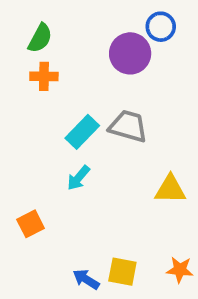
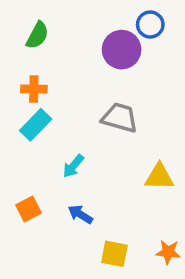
orange cross: (44, 76) -> (34, 89), moved
cyan rectangle: (82, 132) -> (36, 125), moved
blue arrow: (86, 279) -> (80, 214), moved

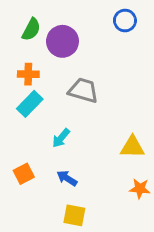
purple circle: (122, 50) -> (62, 41), moved
gray trapezoid: (120, 118) -> (83, 90), moved
orange star: (168, 252) -> (140, 189), moved
yellow square: (114, 254) -> (74, 215), moved

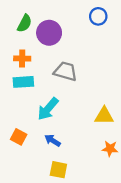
cyan rectangle: (30, 104) -> (23, 82), turned 42
cyan arrow: (61, 138) -> (48, 109), size x1.5
orange square: (24, 174) -> (19, 137), turned -35

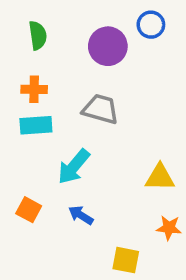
green semicircle: (24, 23) -> (38, 35), turned -36
purple circle: (49, 33) -> (108, 46), moved
yellow square: (58, 170) -> (126, 260), moved

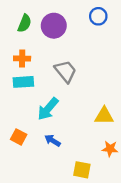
green semicircle: (38, 35) -> (24, 23), turned 30
purple circle: (108, 46) -> (54, 26), moved
gray trapezoid: (101, 109) -> (65, 71), turned 35

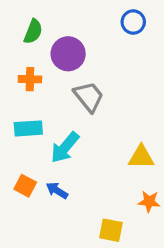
purple circle: (54, 26) -> (68, 54), moved
cyan rectangle: (23, 82) -> (28, 128), moved
blue arrow: (53, 140) -> (57, 190), moved

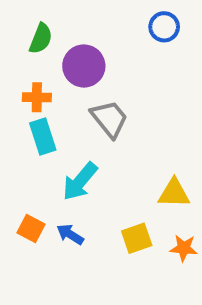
cyan rectangle: (28, 128) -> (43, 136), moved, turned 76
yellow square: (111, 230) -> (137, 238), moved, turned -30

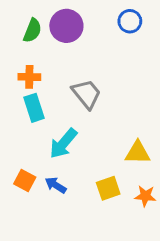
purple circle: (84, 66) -> (66, 26), moved

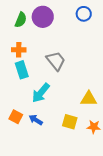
yellow square: (108, 188) -> (70, 122), turned 35

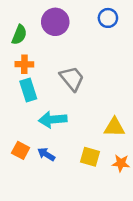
green semicircle: (21, 20) -> (19, 35), moved
cyan arrow: (41, 93) -> (53, 120), turned 45

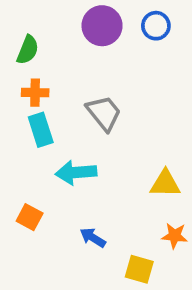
purple circle: (55, 22) -> (102, 26), moved
blue arrow: (46, 154) -> (93, 238), moved
yellow square: (90, 157) -> (139, 269), moved

